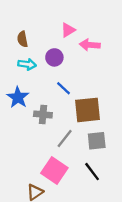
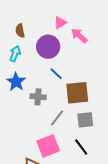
pink arrow: (90, 45) -> (79, 36), turned 36
purple circle: (54, 57) -> (48, 47), size x1.5
cyan arrow: (27, 64) -> (15, 54), moved, turned -77
pink square: (54, 170) -> (48, 146), turned 35

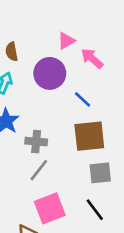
blue line: (56, 74) -> (82, 99), moved
gray line: (57, 118) -> (39, 170), moved

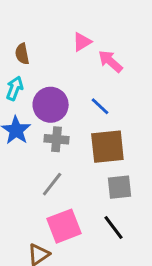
purple circle: (50, 73) -> (51, 105), moved
gray cross: (36, 142) -> (57, 139), moved

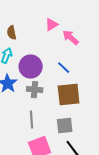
gray line: (52, 184) -> (32, 120), turned -42
gray square: (119, 187) -> (65, 126), moved

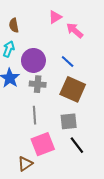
brown square: (69, 95) -> (73, 89), turned 30

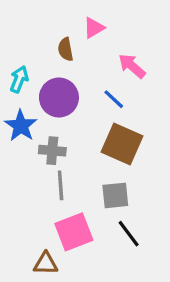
brown semicircle: (14, 25) -> (66, 49), moved
pink arrow: (75, 31) -> (132, 66), moved
gray cross: (38, 84) -> (52, 151), moved
brown triangle: (25, 164) -> (46, 263), turned 35

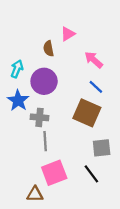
blue line: (114, 99) -> (96, 87), moved
gray square: (115, 195) -> (102, 148), moved

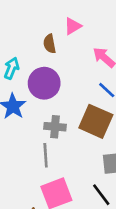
gray cross: (39, 117) -> (55, 127), moved

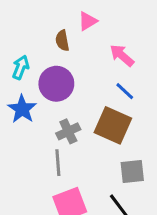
gray cross: (55, 127) -> (68, 131), turned -30

